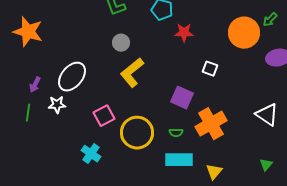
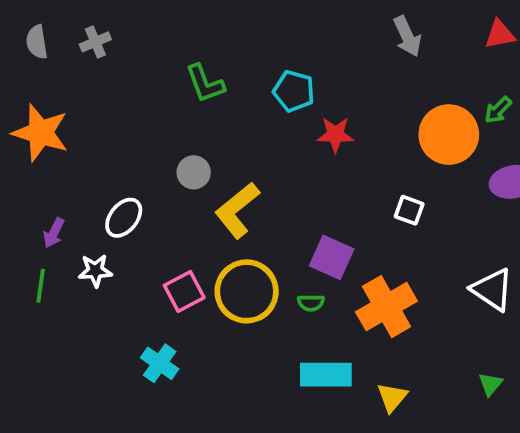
gray circle: (121, 43) -> (194, 172), moved
white square: (210, 69) -> (409, 210), moved
white ellipse: (72, 77) -> (124, 218), size x0.7
yellow circle: (137, 133) -> (247, 291), moved
green semicircle: (176, 133) -> (311, 303), moved

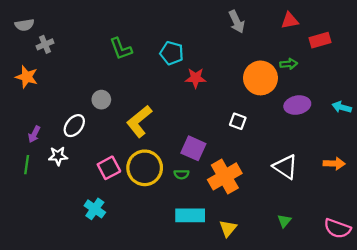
gray semicircle: (37, 42) -> (24, 25), turned -90
gray cross: (95, 42) -> (45, 44), moved
green arrow: (498, 110) -> (289, 64), turned -140
orange star: (41, 133) -> (27, 77), size x0.7
gray circle: (194, 172) -> (101, 100), moved

